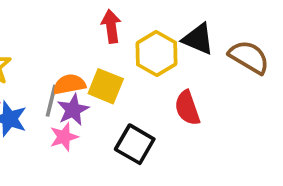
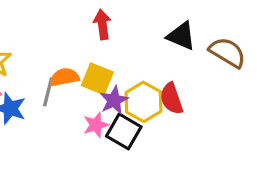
yellow hexagon: (156, 53) -> (143, 102), moved
purple star: (73, 110) -> (114, 100), moved
pink star: (64, 137) -> (96, 125), moved

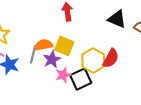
red semicircle: (171, 99) -> (111, 58), turned -132
purple star: (114, 100) -> (52, 59), moved
black square: (124, 131) -> (81, 79), turned 35

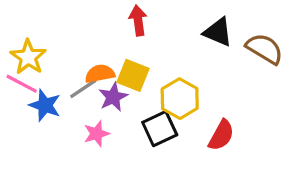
gray line: (33, 54) -> (83, 89), turned 42
red semicircle: (111, 58) -> (221, 135), moved
pink star: (63, 75) -> (96, 134), moved

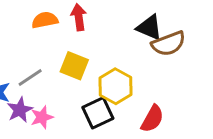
brown semicircle: (265, 49) -> (169, 44), moved, turned 128
orange semicircle: (100, 74) -> (45, 20), moved
purple star: (113, 97) -> (20, 110), moved

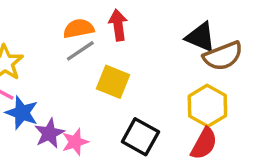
gray line: (30, 77) -> (80, 51), moved
yellow hexagon: (116, 86) -> (207, 106), moved
black square: (98, 113) -> (140, 137), turned -36

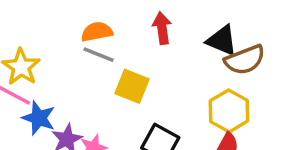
red arrow: (118, 25) -> (162, 28), moved
gray line: (80, 51) -> (99, 55), turned 56

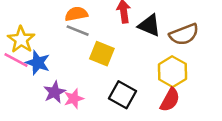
black triangle: (222, 41) -> (149, 25), moved
blue star: (39, 118) -> (38, 63), moved

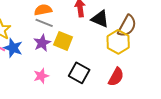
brown semicircle: (184, 34) -> (127, 26), turned -40
yellow hexagon: (172, 72) -> (118, 42), moved
purple star: (54, 92) -> (42, 43), moved

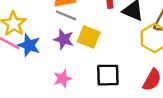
purple star: (42, 43) -> (64, 39), turned -30
black square: (79, 73) -> (108, 75), turned -30

